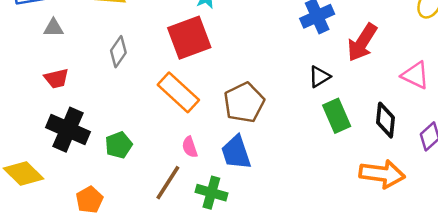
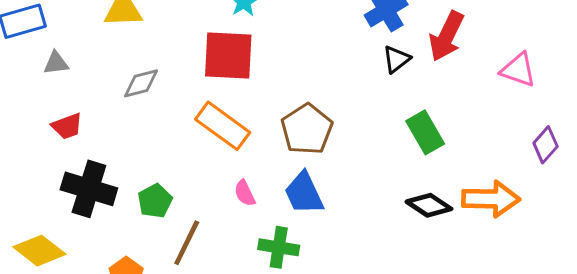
red square: (189, 38) -> (228, 56), turned 30
gray diamond: (118, 52) -> (141, 83), turned 48
black triangle: (319, 77) -> (396, 59), moved
black diamond: (386, 120) -> (429, 205), moved, turned -56
brown line: (168, 183) -> (187, 243), moved

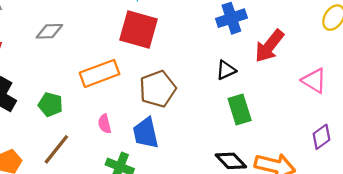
red square: (228, 56) -> (138, 29), moved
black triangle: (396, 59) -> (226, 70), moved
orange rectangle: (223, 126) -> (100, 73), turned -69
green pentagon: (155, 201) -> (50, 104), moved, turned 30

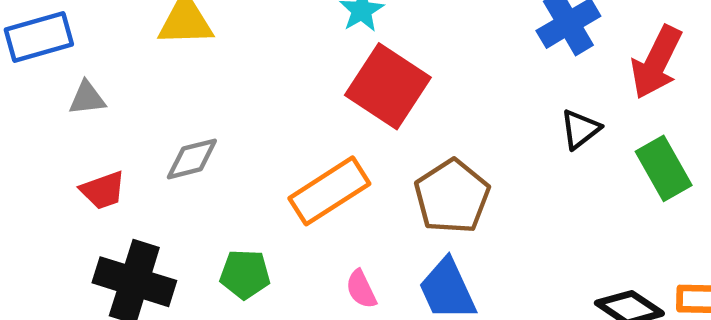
red square: (138, 29) -> (388, 86), turned 30
gray diamond: (49, 31) -> (192, 159), moved
green rectangle: (240, 109) -> (664, 168), moved

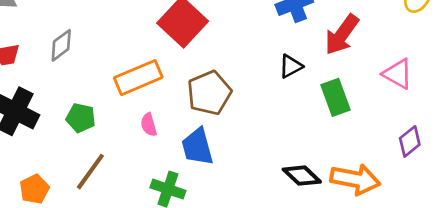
gray diamond: (192, 159) -> (61, 45), turned -32
pink semicircle: (361, 289) -> (149, 125), moved

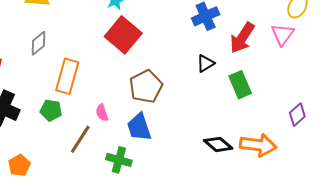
gray diamond: (61, 45) -> (38, 43), moved
pink triangle: (398, 74) -> (283, 34), moved, turned 40
orange rectangle: (138, 78) -> (67, 76), moved, turned -48
brown line: (90, 172) -> (80, 139), moved

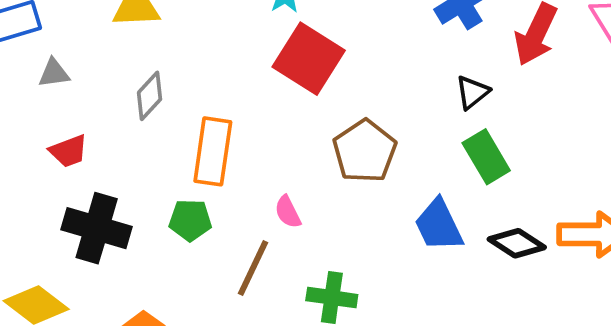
green rectangle: (240, 85) -> (486, 157), moved
blue trapezoid: (139, 127) -> (439, 225), moved

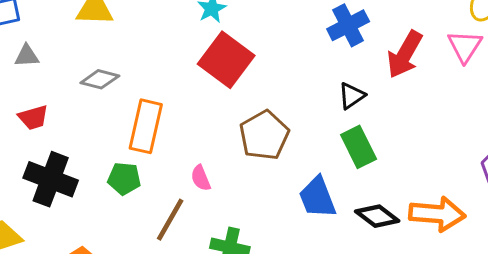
gray diamond: (150, 96) -> (100, 79), turned 57

